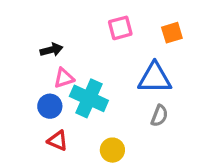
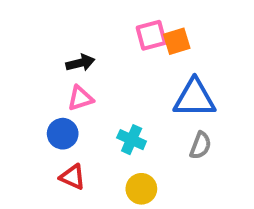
orange square: (172, 33) -> (177, 41), moved
black arrow: (51, 50) -> (80, 63), moved
cyan cross: (89, 98) -> (132, 140), moved, size x0.6

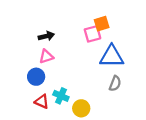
pink square: (151, 35) -> (93, 34), moved
cyan cross: (132, 140) -> (61, 96), moved

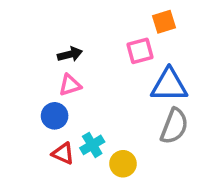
orange square: (102, 24) -> (164, 22), moved
gray semicircle: (115, 83) -> (174, 126), size x1.5
cyan cross: (61, 96) -> (92, 145), turned 35

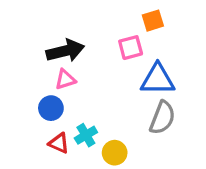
black arrow: (70, 54) -> (65, 51), size x1.6

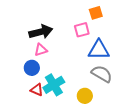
gray semicircle: (162, 118) -> (102, 74), turned -80
cyan cross: (86, 135) -> (54, 85), size x1.5
yellow circle: (115, 153) -> (85, 96), moved

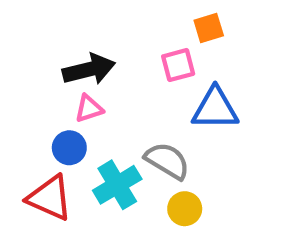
gray semicircle: (102, 74) -> (167, 161), moved
red triangle: (37, 90) -> (50, 198), moved, size x1.6

